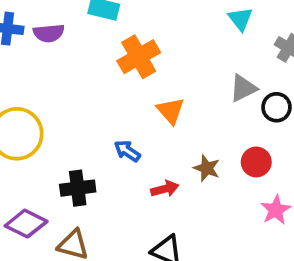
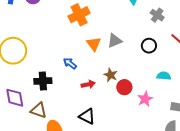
gray triangle: (243, 88) -> (115, 41), moved
red circle: (256, 162) -> (124, 87), moved
purple diamond: (26, 224) -> (15, 98), turned 50

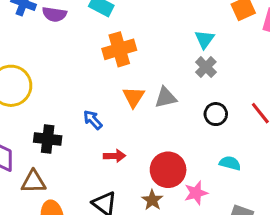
gray cross: (157, 15) -> (206, 67), moved
brown star: (111, 75) -> (152, 200), moved
red circle: (124, 87) -> (168, 170), size x1.5
brown triangle: (39, 110) -> (33, 182), turned -30

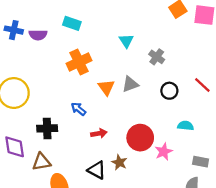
cyan triangle: (205, 39) -> (126, 41), moved
orange cross: (119, 49) -> (79, 62), moved
brown star: (152, 200) -> (119, 162), moved

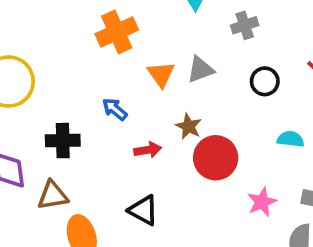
gray cross: (157, 57) -> (245, 25), turned 35
pink star: (164, 152) -> (262, 202), moved
brown star: (119, 162) -> (189, 126), moved

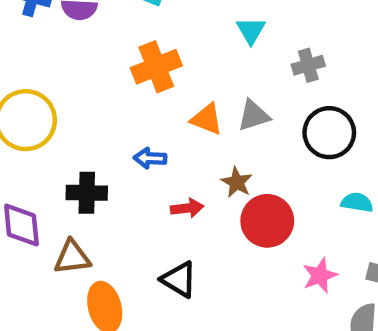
orange triangle: (161, 74) -> (207, 119), turned -36
black circle: (265, 81) -> (329, 133), size x1.5
blue arrow: (115, 109) -> (150, 158), turned -40

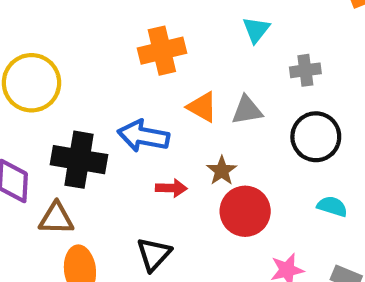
blue arrow: (150, 158) -> (143, 136), size x1.6
black cross: (87, 193) -> (79, 160), size x1.4
black triangle: (179, 279) -> (154, 254), turned 33

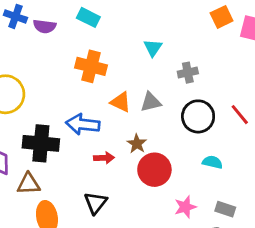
orange cross: (162, 51) -> (91, 66), turned 32

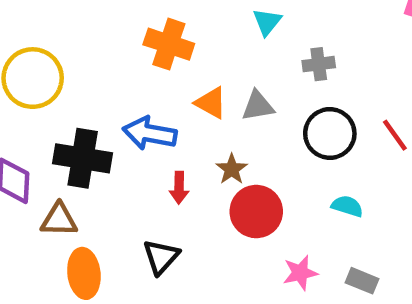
red arrow: (104, 158) -> (179, 188), turned 90

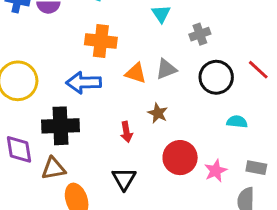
blue arrow: (150, 133) -> (84, 83), moved
red circle: (256, 212) -> (180, 158), moved

